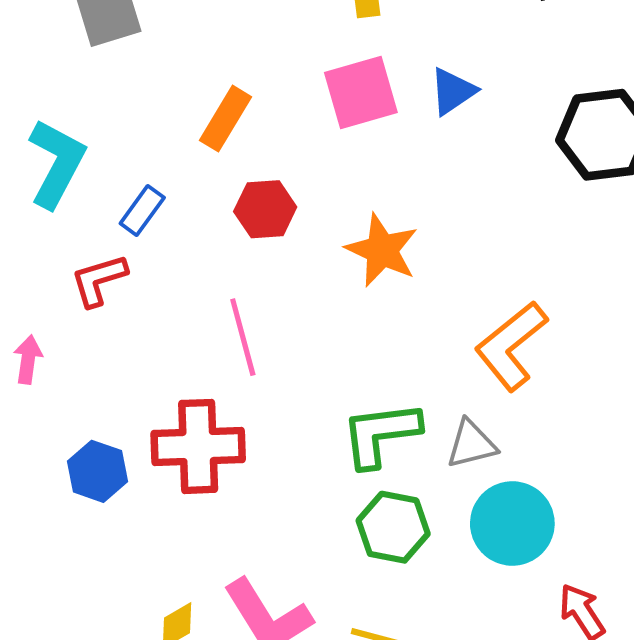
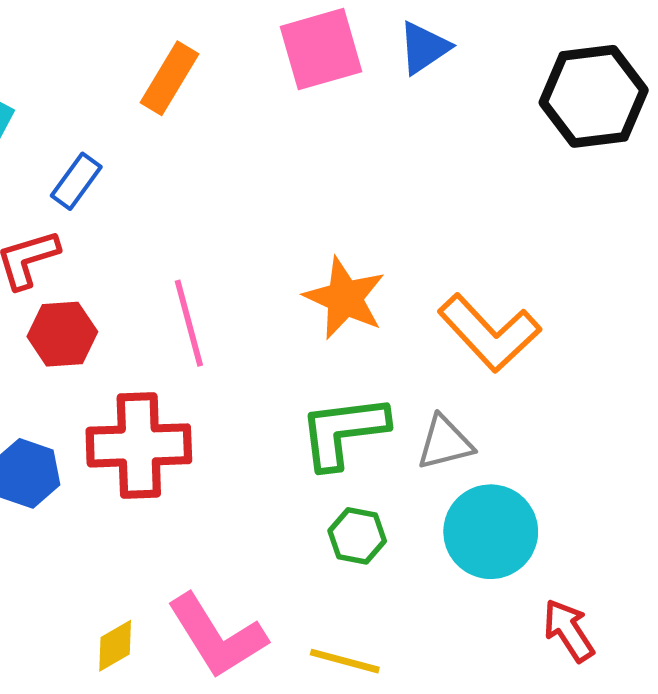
red hexagon: (265, 209) -> (62, 334), moved
orange star: (382, 250) -> (345, 298), moved
orange L-shape: (511, 346) -> (489, 333), turned -94
green hexagon: (393, 527) -> (357, 536), size x0.7

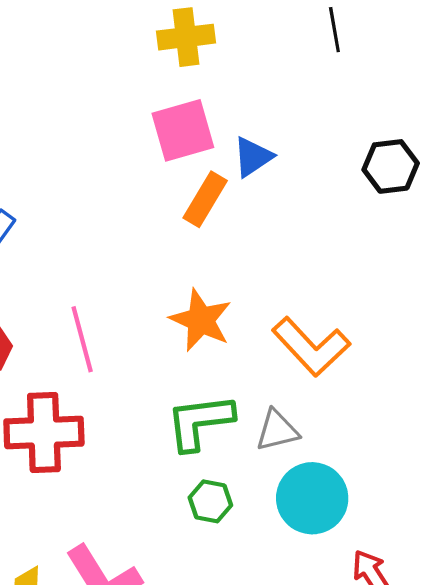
blue triangle: (424, 48) -> (253, 157), moved
orange rectangle: (169, 78) -> (205, 199), moved
black hexagon: (594, 96) -> (391, 166), size x0.7

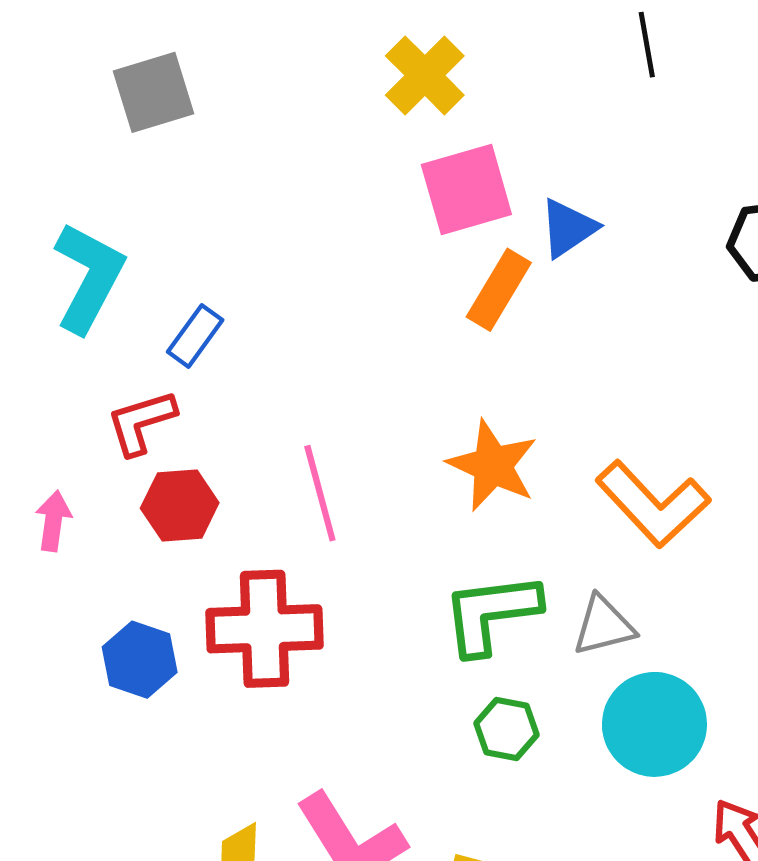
black line: (334, 30) -> (647, 45), moved
yellow cross: (186, 37) -> (425, 75), moved, turned -38

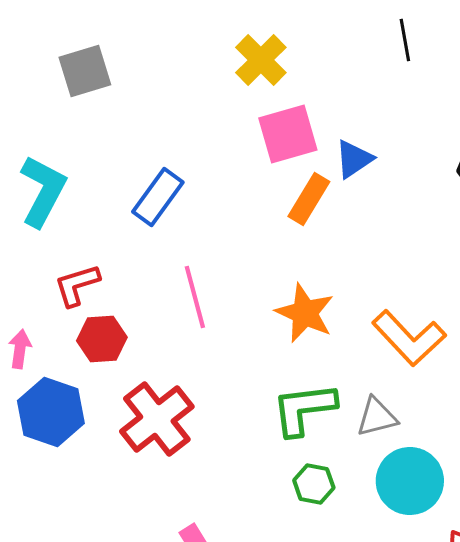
blue rectangle: (195, 336) -> (158, 197), moved, size x1.4
pink line: (320, 493) -> (195, 297), moved
red cross: (264, 629) -> (157, 419), turned -36
blue hexagon: (140, 660) -> (51, 412), moved, size x1.4

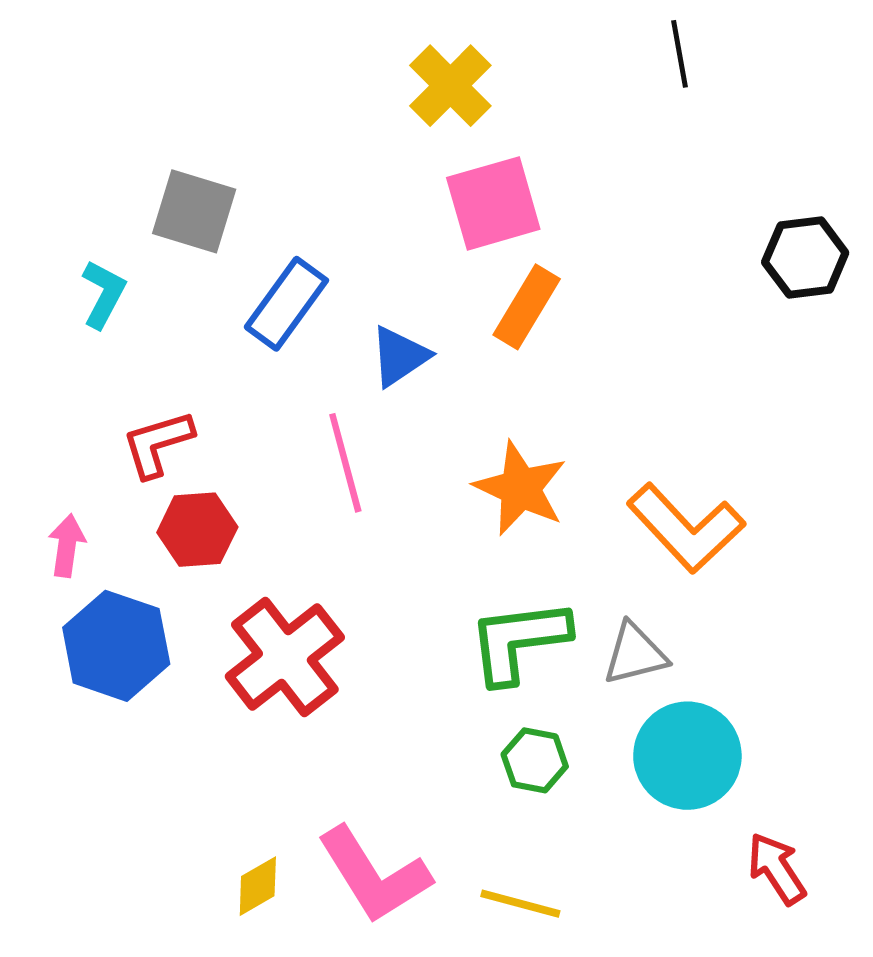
gray square: (85, 71) -> (194, 211), moved, turned 34
blue triangle: (354, 159) -> (399, 356), moved
cyan L-shape: (43, 191) -> (103, 294), size x0.6

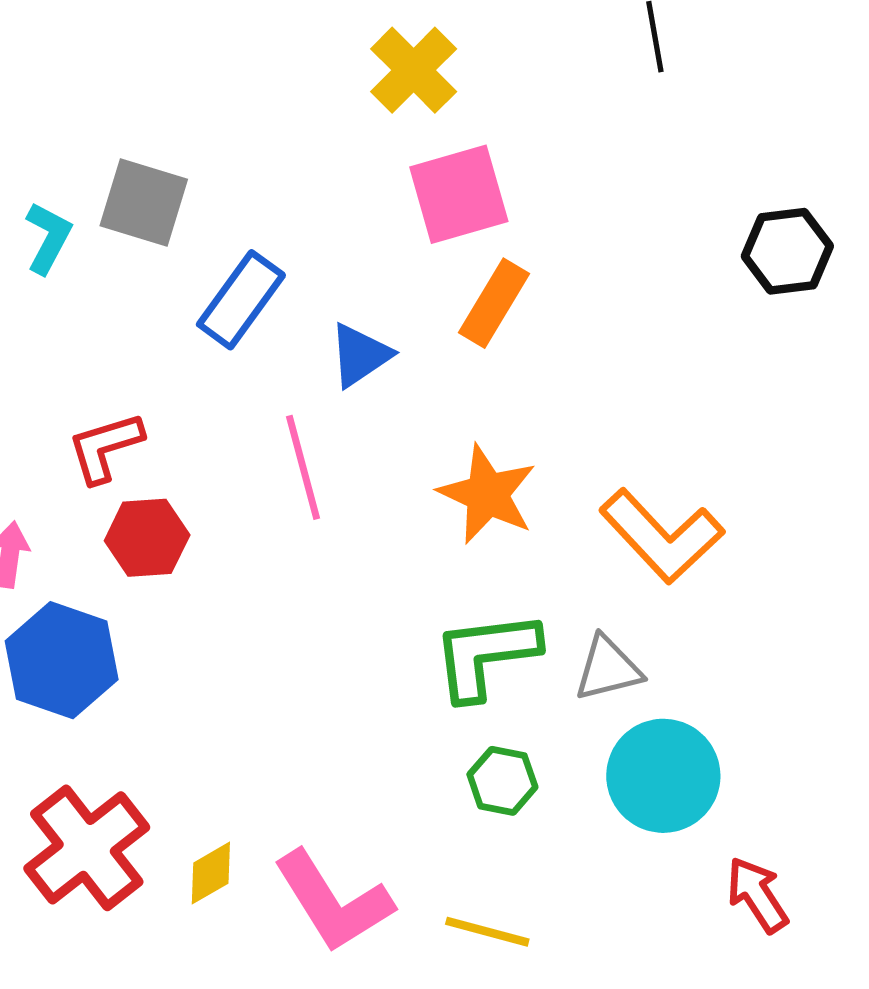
cyan L-shape: (103, 294) -> (48, 238), moved
red cross: (285, 657) -> (87, 848), moved
yellow diamond: (258, 886) -> (211, 873), moved

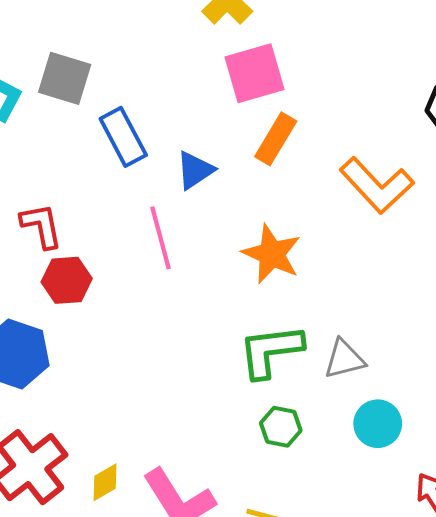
blue rectangle: (241, 300) -> (123, 137), turned -64
red L-shape: (105, 447) -> (41, 226), turned 96
orange L-shape: (662, 536) -> (377, 185), moved
cyan circle: (663, 776) -> (378, 424), size x0.7

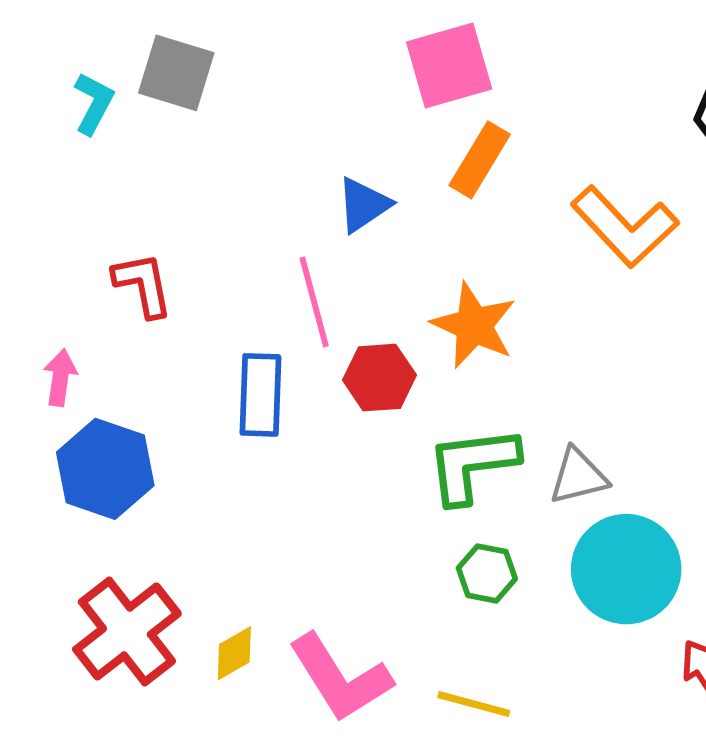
blue rectangle: (123, 137) -> (260, 395), moved, turned 30
red hexagon: (67, 280) -> (379, 378), moved
cyan circle: (378, 424) -> (626, 569), size x1.6

